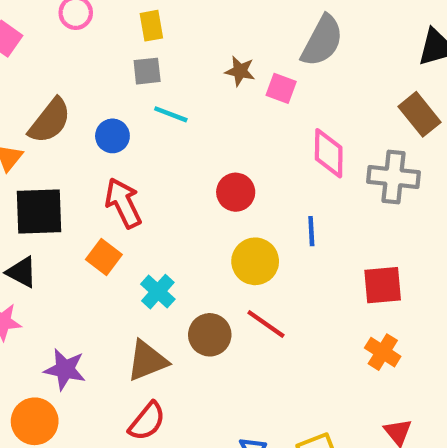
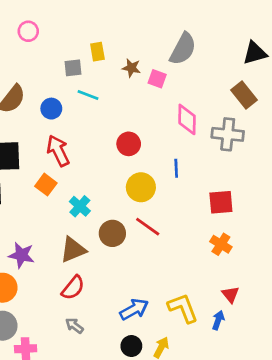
yellow rectangle: (151, 26) -> (97, 52), moved

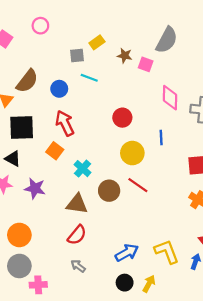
yellow rectangle: (97, 52) -> (97, 42), turned 64
brown triangle: (73, 250) -> (77, 204), turned 30
purple star: (21, 255) -> (35, 188), moved

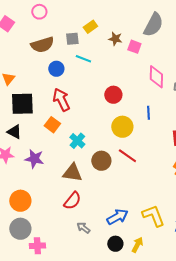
brown semicircle: (27, 81) -> (42, 45), moved, turned 35
gray arrow: (78, 266) -> (83, 228), moved

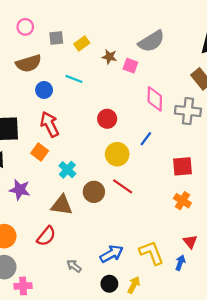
gray semicircle: (153, 25) -> (151, 41), turned 30
gray square: (72, 39) -> (56, 38), moved
blue line: (148, 113) -> (146, 139), turned 40
red semicircle: (72, 201) -> (46, 236), moved

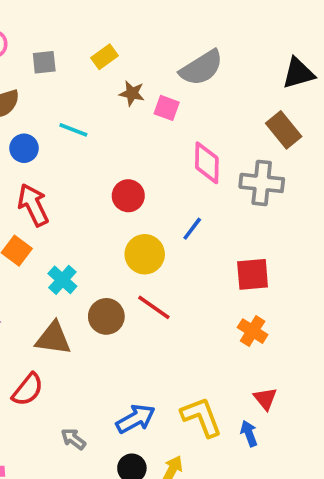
yellow rectangle: (82, 43) -> (104, 57), moved
blue arrow: (180, 263) -> (249, 433), turned -40

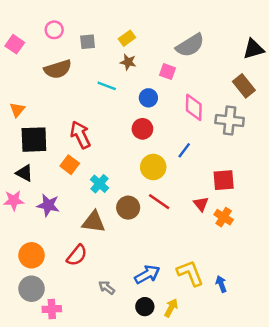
brown star: (132, 93) -> (128, 62), moved
blue circle: (24, 148) -> (148, 98), moved
red triangle: (265, 399) -> (201, 204), moved

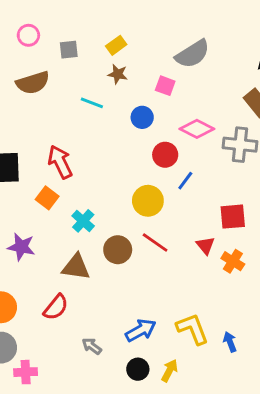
pink diamond: (194, 107) -> (197, 129), turned -64
red circle: (142, 129) -> (165, 155), moved

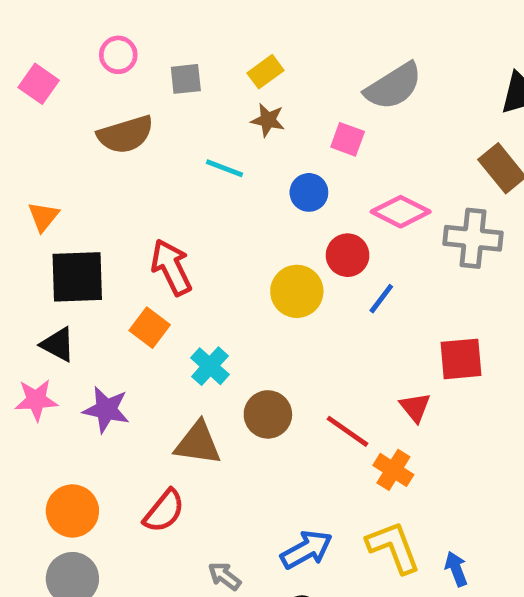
yellow circle: (148, 201) -> (297, 291), moved
red line: (155, 243) -> (348, 431), moved
orange cross: (233, 261) -> (393, 470), moved

